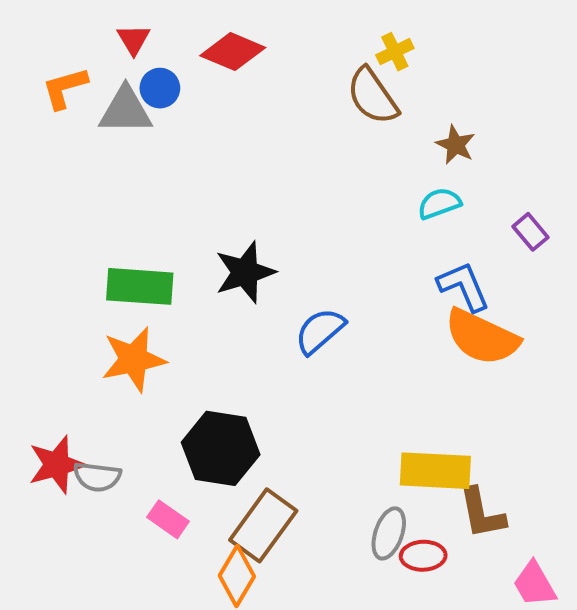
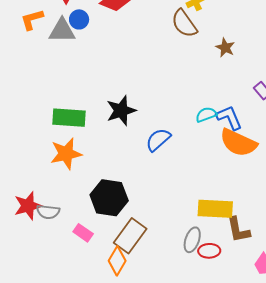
cyan semicircle: (439, 203) -> (206, 115), moved

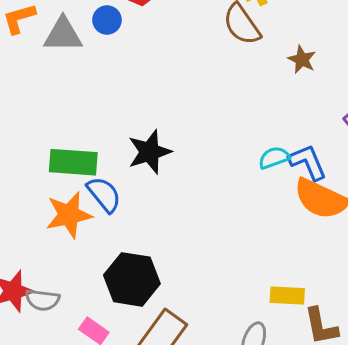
blue circle: (79, 19) -> (107, 20), moved
blue semicircle: (158, 140) -> (104, 194), moved, turned 92
yellow rectangle: (215, 209) -> (287, 296), size x0.7

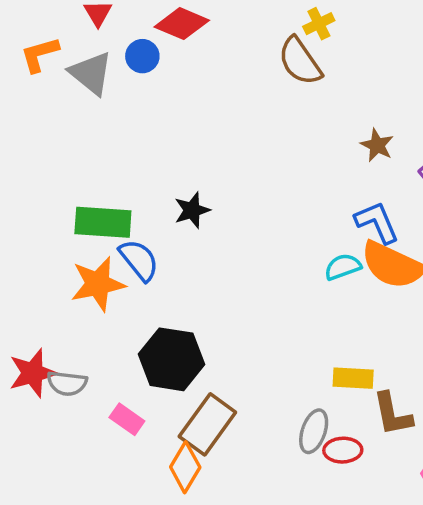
gray triangle: (63, 35) -> (91, 73), turned 39
brown star: (302, 60) -> (377, 145), moved
black star: (149, 152) -> (192, 210), size x0.7
cyan semicircle: (274, 158) -> (343, 267), moved

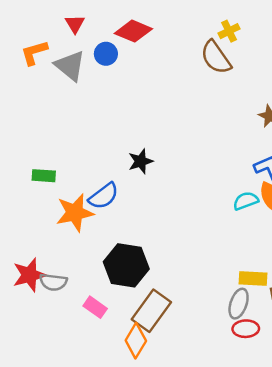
green rectangle: (103, 222) -> (44, 176), moved, size x0.6
blue semicircle: (139, 260) -> (103, 196), turned 92
gray ellipse: (314, 431) -> (239, 304), moved

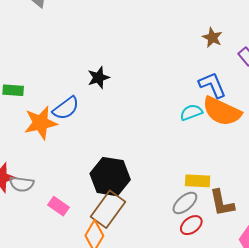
black hexagon: (126, 265) -> (110, 177), moved
gray ellipse: (239, 304) -> (185, 203), turned 30
red ellipse: (246, 329) -> (191, 225), turned -35

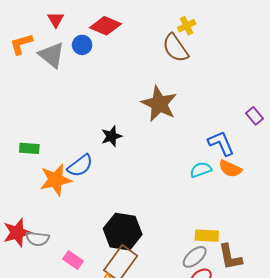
brown star: (212, 38) -> (159, 104), moved, size x1.8
orange semicircle: (222, 111) -> (230, 169), size x0.6

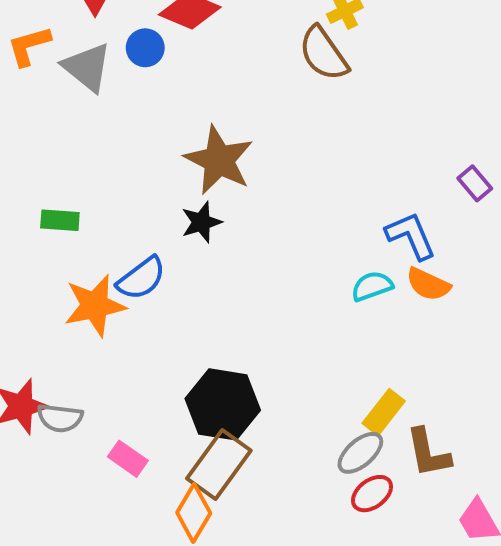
brown star: (159, 104) -> (219, 160), moved
green rectangle: (29, 148) -> (60, 220), moved
yellow rectangle: (207, 236) -> (384, 412), turned -55

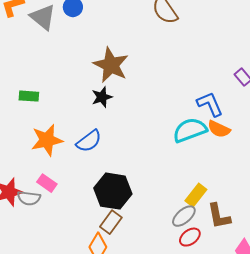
blue semicircle: (141, 278) -> (89, 141), moved
cyan semicircle: (372, 286) -> (190, 130), size x1.6
pink rectangle: (128, 459) -> (47, 183), moved
brown rectangle: (219, 464) -> (111, 222), size x0.7

